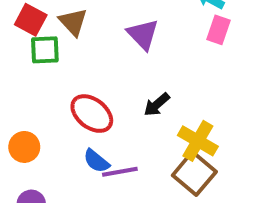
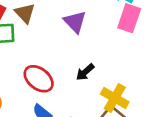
pink rectangle: (218, 30) -> (129, 18), size x1.4

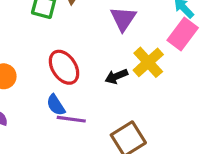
yellow cross: (115, 98) -> (148, 62), moved

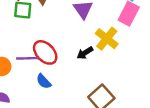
purple line: (71, 119) -> (27, 58), moved

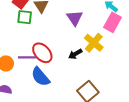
blue semicircle: (44, 81) -> (40, 77), size x1.5

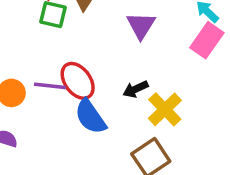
yellow cross: (94, 43) -> (165, 109), moved
blue semicircle: (40, 77) -> (90, 117), moved

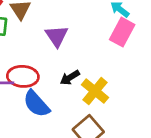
purple triangle: (141, 25) -> (57, 36), moved
red ellipse: (78, 81) -> (23, 76), turned -44

